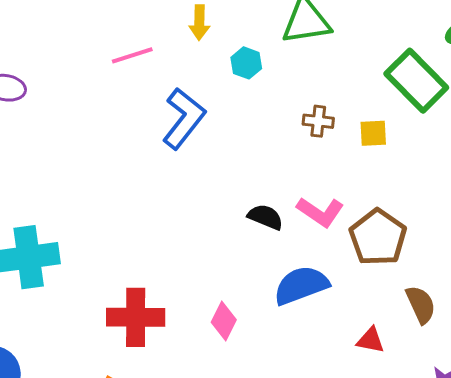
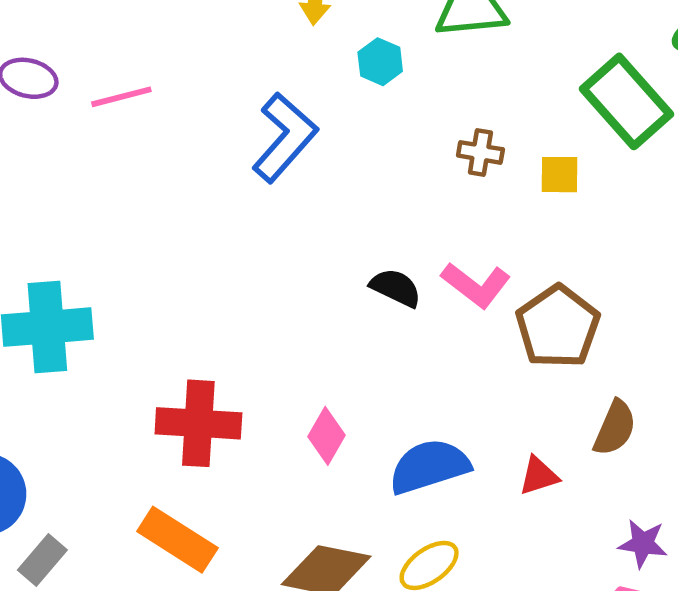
pink line: (132, 55) -> (121, 97), moved
blue semicircle: (301, 285) -> (429, 466), moved
brown semicircle: (421, 305) -> (615, 428), turned 45
red triangle: (371, 340) -> (539, 476), turned -32

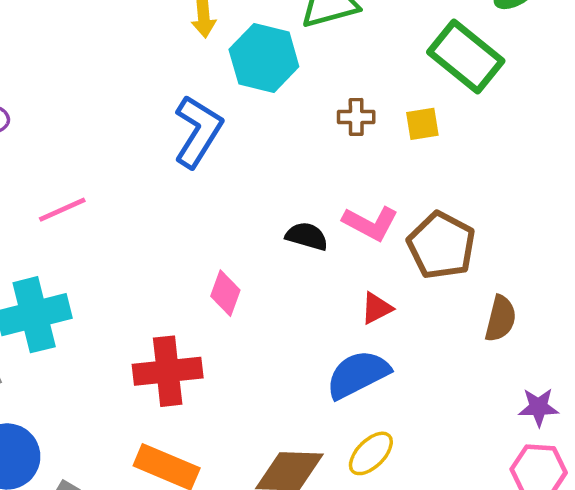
cyan hexagon: (380, 62) -> (264, 58), size x1.8
pink line: (121, 97) -> (62, 210), moved
pink diamond: (326, 436) -> (225, 293), moved
red triangle: (539, 476) -> (377, 308), moved

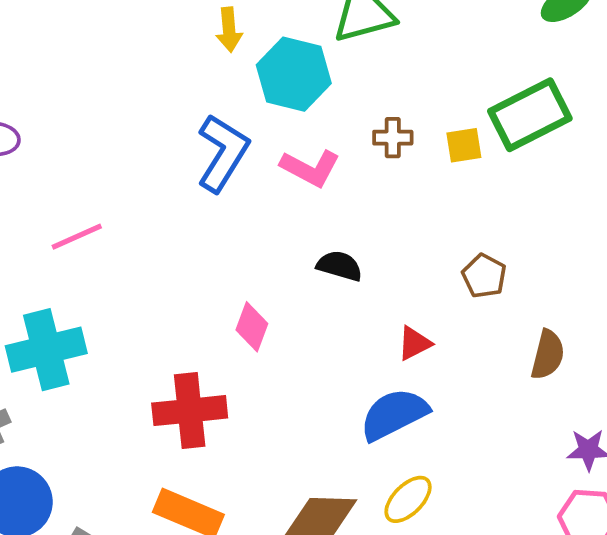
green rectangle: (466, 56) -> (530, 115), moved, turned -66
pink L-shape: (370, 223) -> (310, 168), moved
brown pentagon: (441, 245) -> (484, 276), size x0.6

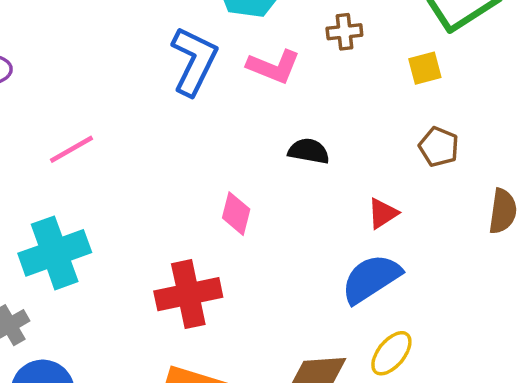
yellow square: (464, 145) -> (425, 68), moved

